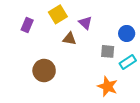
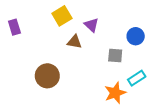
purple rectangle: (27, 25) -> (14, 27), moved, turned -40
cyan rectangle: (128, 62) -> (137, 78), moved
orange star: (108, 86) -> (115, 93), turned 30

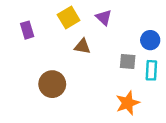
purple triangle: (91, 25) -> (104, 17), moved
purple rectangle: (14, 27) -> (27, 30), moved
cyan rectangle: (137, 78) -> (151, 70), moved, turned -54

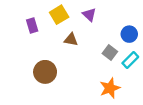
purple rectangle: (27, 30) -> (32, 25), moved
gray square: (128, 61) -> (110, 52), turned 32
cyan rectangle: (151, 70) -> (130, 60), turned 42

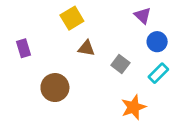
purple triangle: (89, 15) -> (143, 16), moved
purple rectangle: (32, 25) -> (23, 48), moved
gray square: (110, 52) -> (120, 64), moved

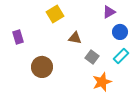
purple triangle: (143, 16) -> (109, 12), turned 48
brown triangle: (86, 48) -> (75, 38), moved
gray square: (120, 64) -> (92, 57), moved

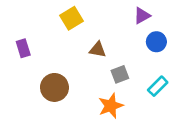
cyan rectangle: (121, 56) -> (158, 86), moved
gray square: (92, 57) -> (120, 74), turned 32
orange star: (102, 82) -> (111, 106), moved

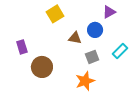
blue circle: (156, 42) -> (95, 30), moved
purple rectangle: (23, 48) -> (22, 47), moved
cyan rectangle: (158, 86) -> (120, 51), moved

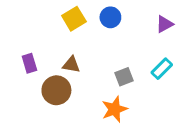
purple triangle: (109, 12) -> (164, 24), moved
blue circle: (95, 30) -> (110, 17), moved
brown triangle: (75, 38) -> (71, 65), moved

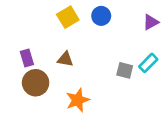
gray square: (124, 77) -> (125, 70), moved, turned 35
brown circle: (56, 90) -> (36, 83), moved
orange star: (114, 109) -> (78, 100), moved

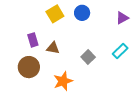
purple rectangle: (27, 58) -> (33, 40), moved
gray square: (125, 70) -> (88, 57), moved, turned 32

